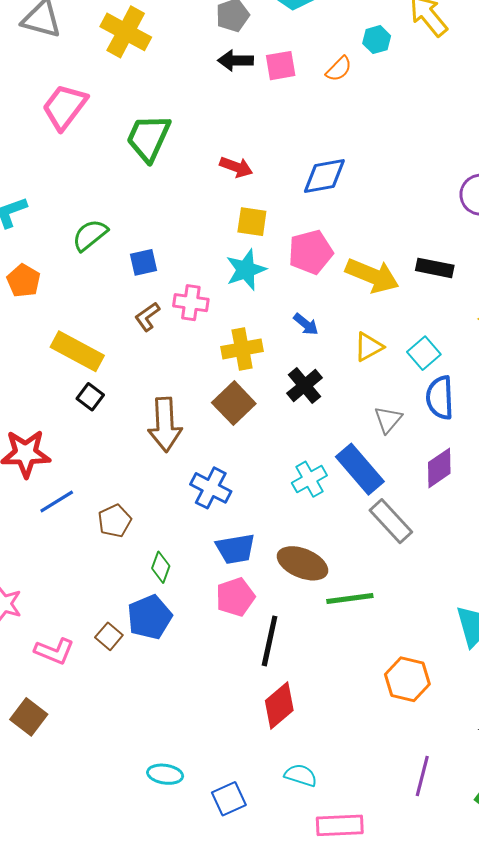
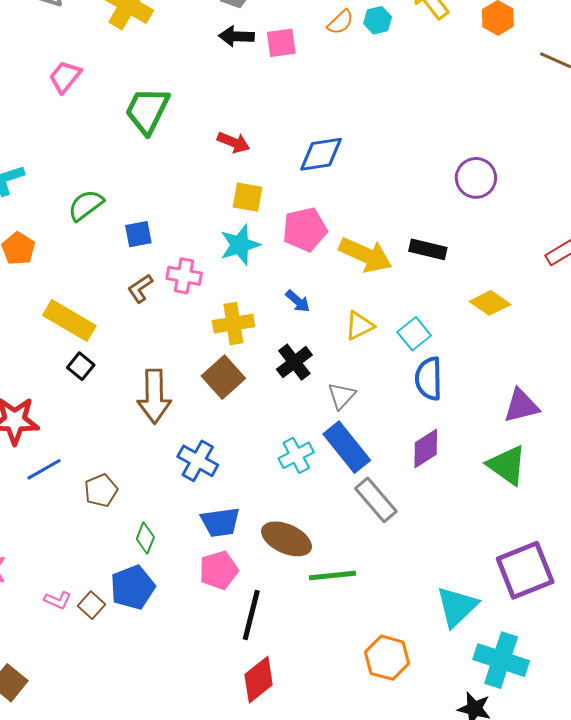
orange semicircle: (339, 69) -> (340, 22), moved
pink trapezoid: (65, 107) -> (65, 77), size x0.7
gray triangle: (388, 420) -> (342, 396), moved
pink L-shape: (54, 651) -> (58, 600), moved, size x0.7

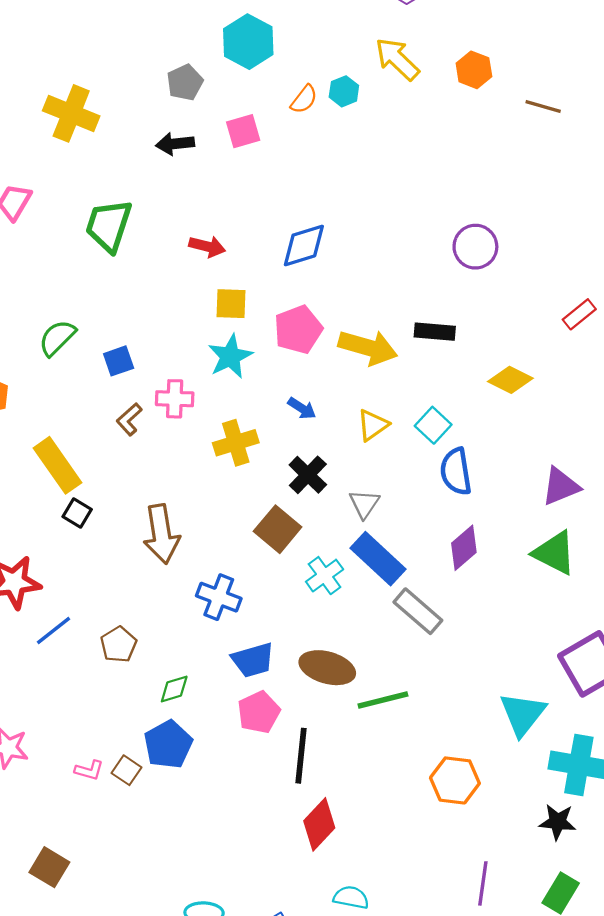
black arrow: (236, 36) -> (175, 144), moved
yellow rectangle: (69, 320) -> (57, 465), turned 33
brown square: (223, 377) -> (278, 529), moved
green diamond: (145, 538) -> (174, 689), turned 60

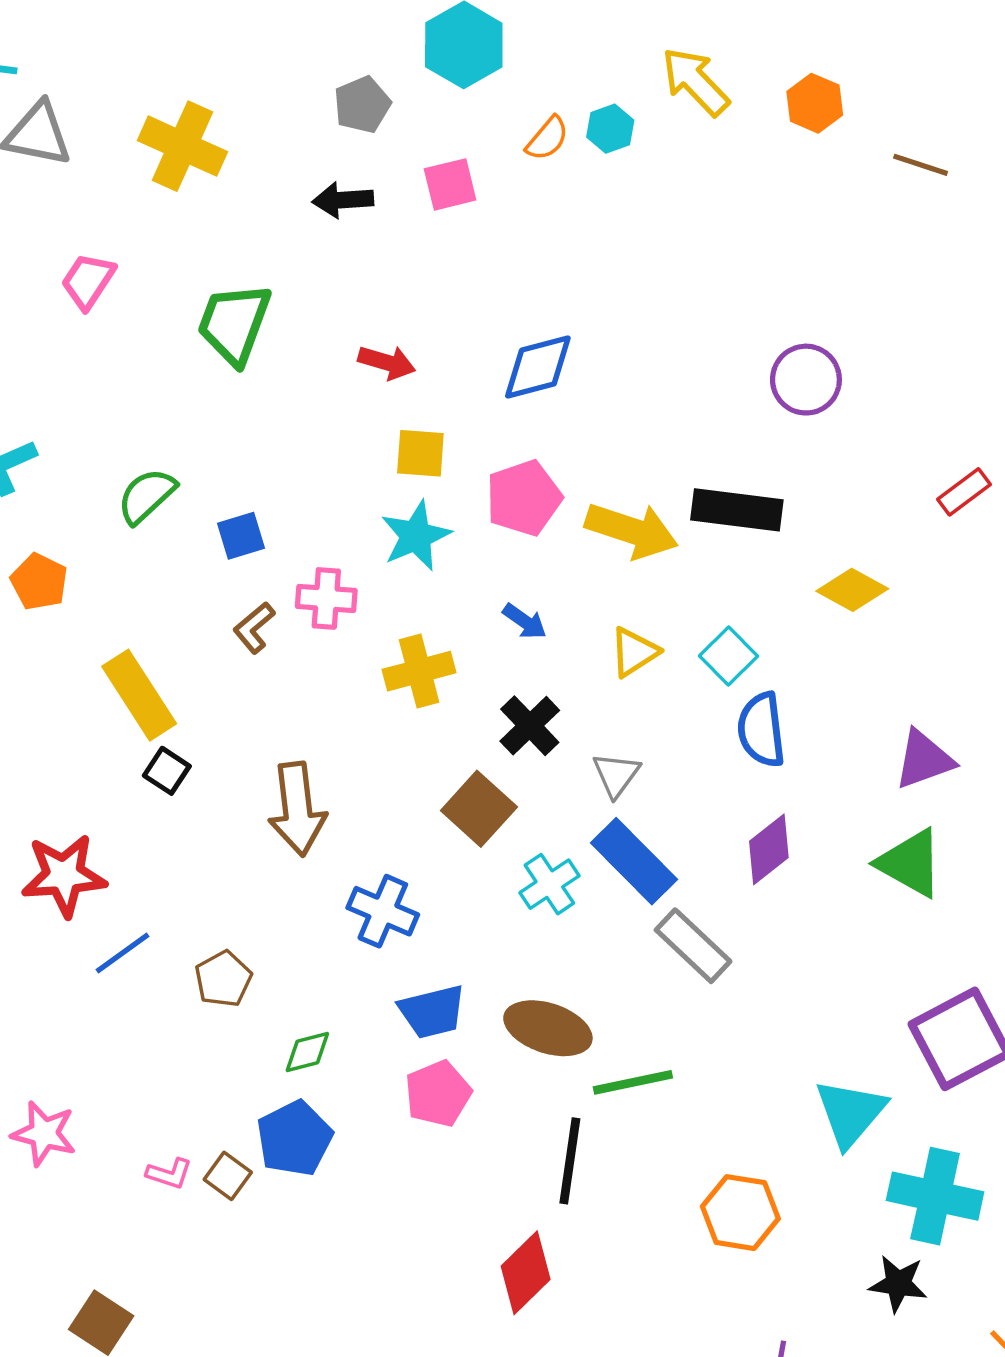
black rectangle: (435, 332) -> (737, 510), size x1.4
black line: (301, 756) -> (570, 1161), moved

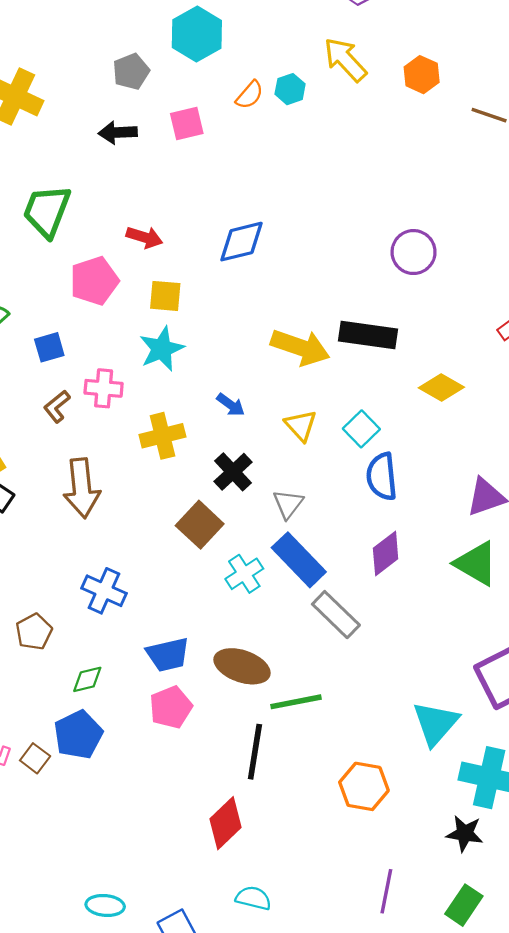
pink pentagon: (524, 498) -> (94, 281), moved
yellow triangle: (634, 652) -> (301, 425), turned -40
brown arrow: (297, 809) -> (82, 488), moved
blue cross: (383, 911) -> (104, 591), moved

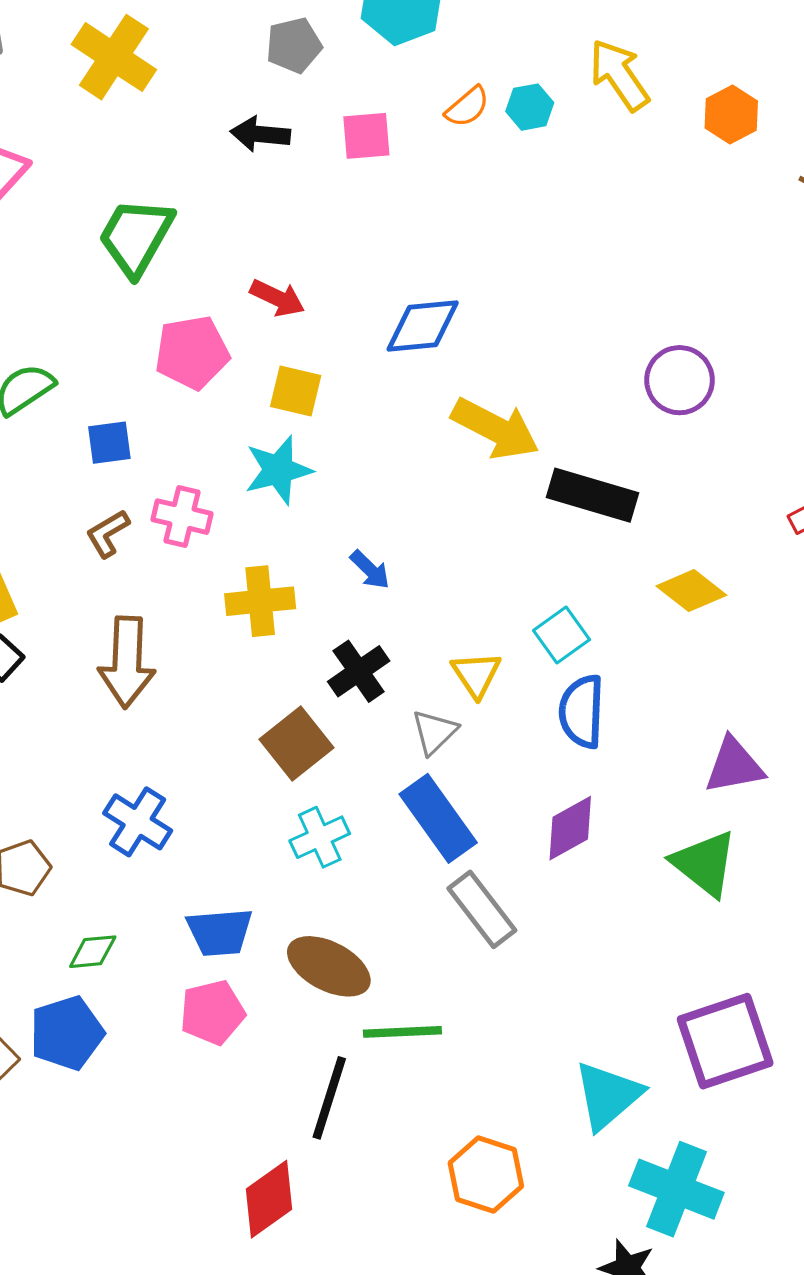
yellow arrow: (300, 347) -> (495, 429), moved
yellow triangle: (301, 425) -> (476, 674), moved
cyan cross: (244, 574) -> (320, 837), moved

